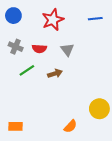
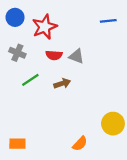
red star: (53, 20) -> (45, 27), moved
red semicircle: (39, 49) -> (54, 55), moved
gray triangle: (67, 50) -> (76, 56), turned -32

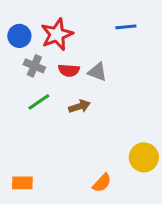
blue circle: (15, 17) -> (19, 36), moved
blue line: (108, 21) -> (126, 27), moved
gray cross: (17, 53) -> (34, 66), moved

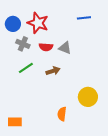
red star: (57, 34) -> (38, 23), turned -30
yellow circle: (144, 157) -> (88, 97), moved
orange semicircle: (102, 183) -> (62, 114), moved, turned 144

